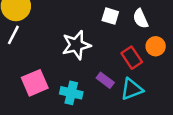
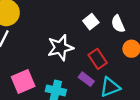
white square: (110, 16) -> (91, 22), turned 35
red rectangle: (132, 58) -> (98, 59), moved

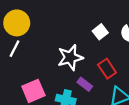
purple rectangle: (86, 79) -> (85, 84), moved

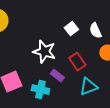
white star: (70, 57) -> (44, 52), turned 30

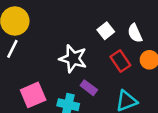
red rectangle: (77, 62) -> (120, 61), moved

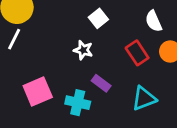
white square: (106, 31) -> (98, 18), moved
white star: (73, 59) -> (83, 50), size x0.6

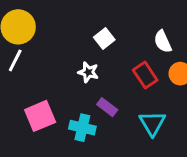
cyan triangle: (144, 98) -> (152, 123), turned -40

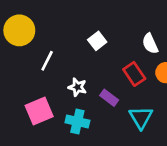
white line: (15, 60) -> (47, 61), moved
white star: (88, 72) -> (77, 87), moved
purple rectangle: (107, 107) -> (109, 98), moved

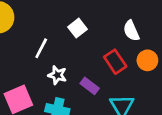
white line: (47, 61) -> (41, 48), moved

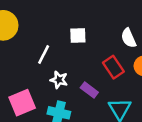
white square: (77, 28) -> (78, 35), turned 36

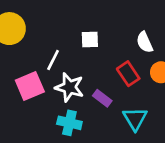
white star: (59, 80) -> (69, 87), size x1.5
pink square: (22, 103) -> (30, 86), moved

